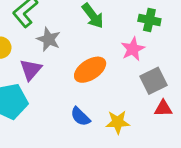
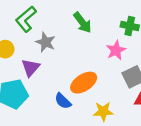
orange ellipse: (90, 70) -> (84, 83), moved
blue semicircle: (80, 117) -> (63, 101), moved

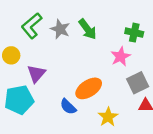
gray star: (46, 42) -> (60, 29), moved
yellow star: (103, 111) -> (108, 117), turned -30

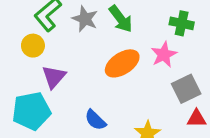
yellow circle: (11, 55) -> (33, 46), moved
orange ellipse: (89, 88) -> (122, 63), moved

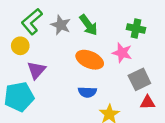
pink star: (164, 55) -> (122, 53), turned -30
orange ellipse: (122, 63) -> (90, 60), turned 56
blue semicircle: (95, 120) -> (87, 92), moved, turned -42

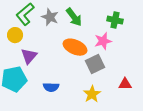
pink star: (122, 53) -> (103, 41), turned -30
gray square: (139, 79) -> (95, 64), moved
blue semicircle: (87, 92) -> (51, 87), moved

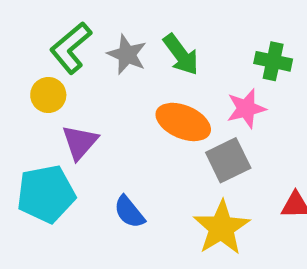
blue semicircle: (51, 87) -> (129, 212), turned 49
yellow star: (92, 94) -> (221, 228), size x1.4

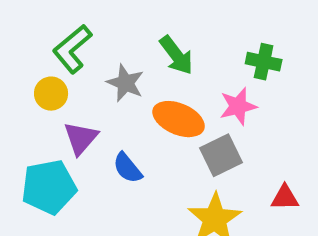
gray star: (127, 55) -> (125, 83), moved
blue semicircle: (129, 212) -> (128, 168), moved

